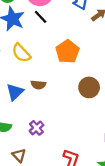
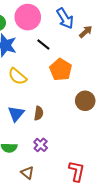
black line: (41, 17) -> (43, 44), moved
brown semicircle: (38, 85) -> (39, 113), moved, turned -80

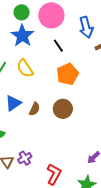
brown circle: (85, 101) -> (63, 109), moved
purple cross: (41, 145) -> (25, 158), moved

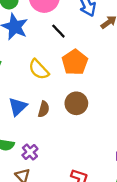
yellow semicircle: (25, 68) -> (39, 69), moved
purple cross: (25, 158) -> (30, 152), moved

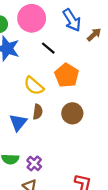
brown semicircle: (44, 109) -> (38, 112), moved

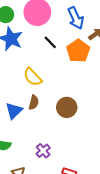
orange pentagon: (67, 75) -> (78, 51), moved
purple cross: (34, 163) -> (43, 151), moved

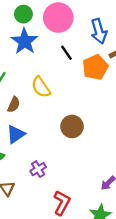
brown semicircle: (34, 102) -> (14, 105), moved
blue triangle: (14, 111) -> (16, 134), moved

